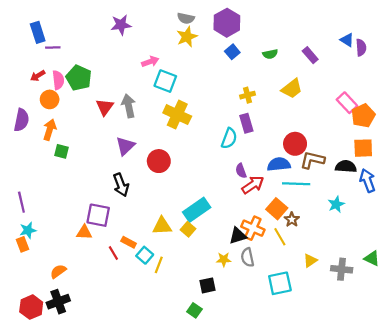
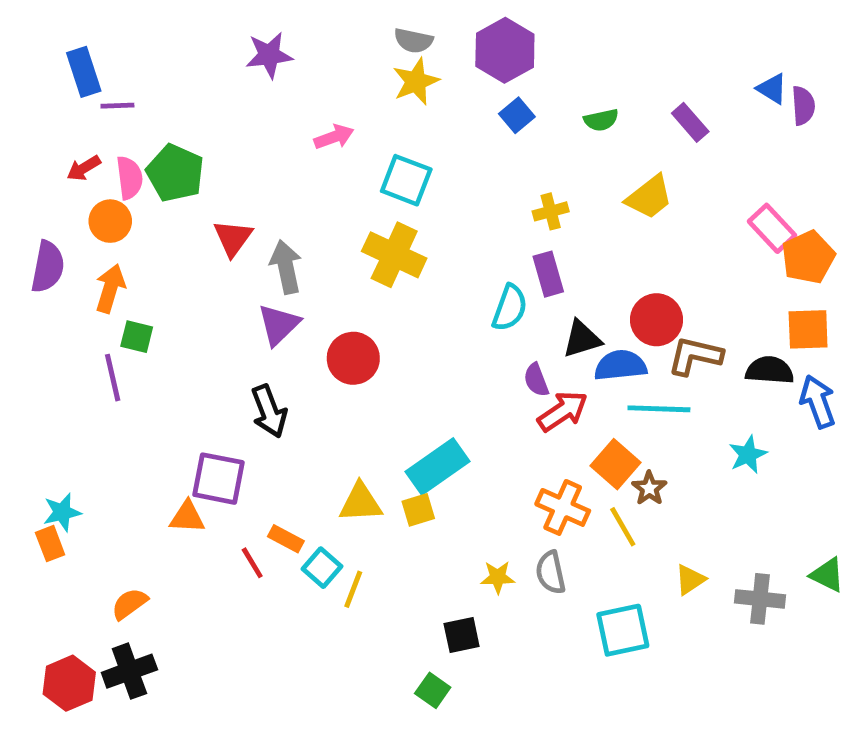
cyan square: (165, 81) -> (406, 180), moved
gray arrow: (129, 106) -> (286, 267), moved
purple line: (21, 202) -> (113, 378), moved
yellow square: (188, 229) -> (418, 510), turned 32
black triangle: (238, 236) -> (582, 339), moved

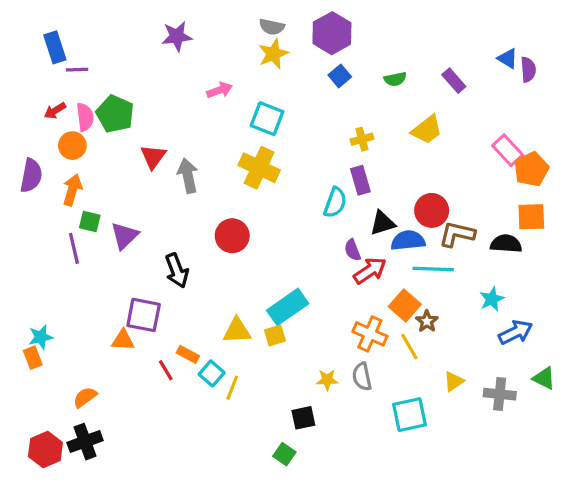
purple triangle: (279, 325) -> (125, 236), moved
blue arrow: (818, 402) -> (516, 332), moved, turned 84

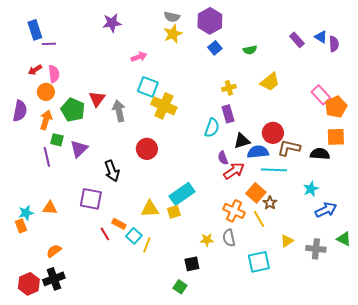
purple rectangle: (454, 81) -> (297, 40), moved
green pentagon: (115, 114) -> (73, 110), moved
cyan square: (267, 119) -> (148, 87), moved
orange triangle: (123, 340) -> (50, 208), moved

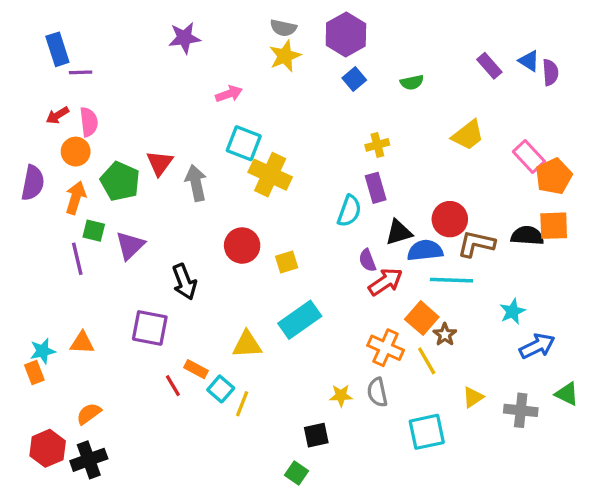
yellow trapezoid: (270, 82) -> (468, 135), moved
black semicircle: (320, 154) -> (527, 236), moved
yellow square: (174, 212) -> (287, 262), moved
red hexagon: (29, 284) -> (48, 448), moved

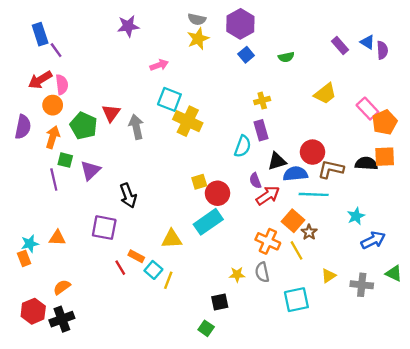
purple line: (81, 72) -> (56, 50), turned 56
red arrow: (57, 115) -> (40, 80), size x1.5
red circle: (242, 246) -> (217, 193), moved

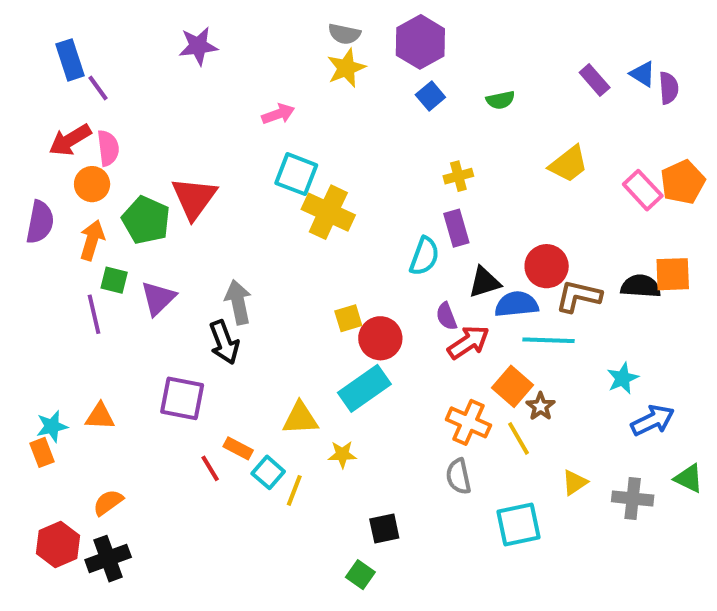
purple star: (128, 26) -> (198, 46), moved
red triangle: (111, 113) -> (194, 198), size x1.4
orange pentagon: (385, 122) -> (683, 182), moved
gray arrow: (136, 127) -> (238, 302), moved
yellow star: (237, 275) -> (342, 454), moved

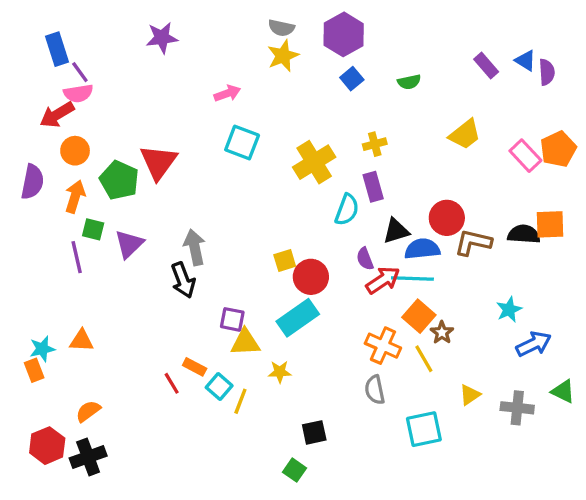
pink semicircle: (108, 148) -> (78, 93), moved, turned 88
yellow cross: (328, 212) -> (314, 162), moved, turned 33
cyan line: (549, 340) -> (412, 278), moved
purple square: (182, 398) -> (232, 319), moved, size x0.7

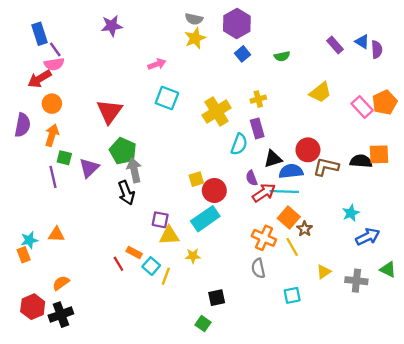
green pentagon: (119, 180) -> (123, 151), moved
cyan square: (424, 429) -> (292, 295), size x0.7

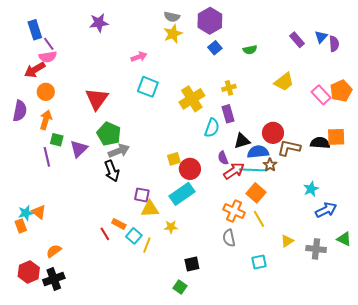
blue triangle: (362, 42) -> (321, 37), turned 40
gray arrow: (134, 170) -> (119, 151), turned 80
brown star: (305, 229) -> (270, 165), moved
orange triangle: (56, 234) -> (39, 212), moved, turned 35

